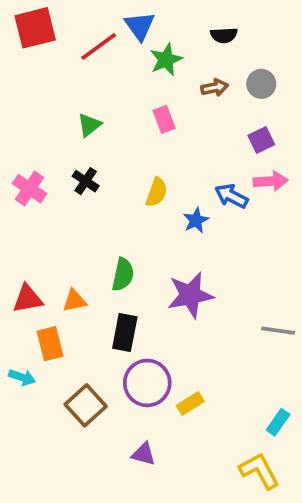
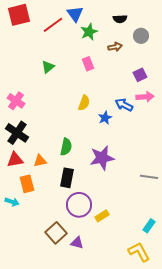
gray circle: (261, 84) -> (141, 36), moved
black cross: (86, 181) -> (17, 133), moved, size x1.6
brown square: (86, 405) -> (56, 233), moved

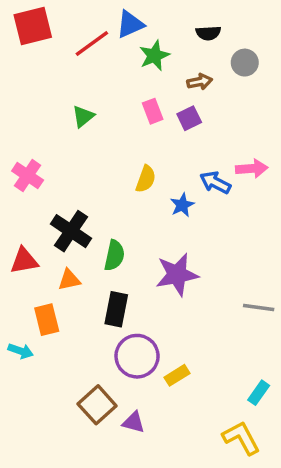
blue triangle: (75, 14) -> (130, 24), turned 42
purple square: (140, 75) -> (189, 118), moved
black cross: (17, 133) -> (71, 231), moved
red triangle: (15, 160) -> (24, 261), moved

